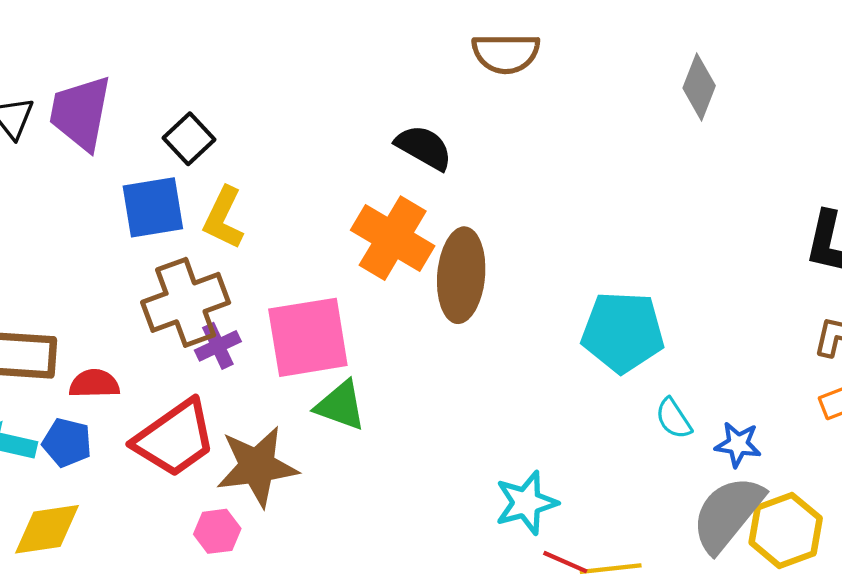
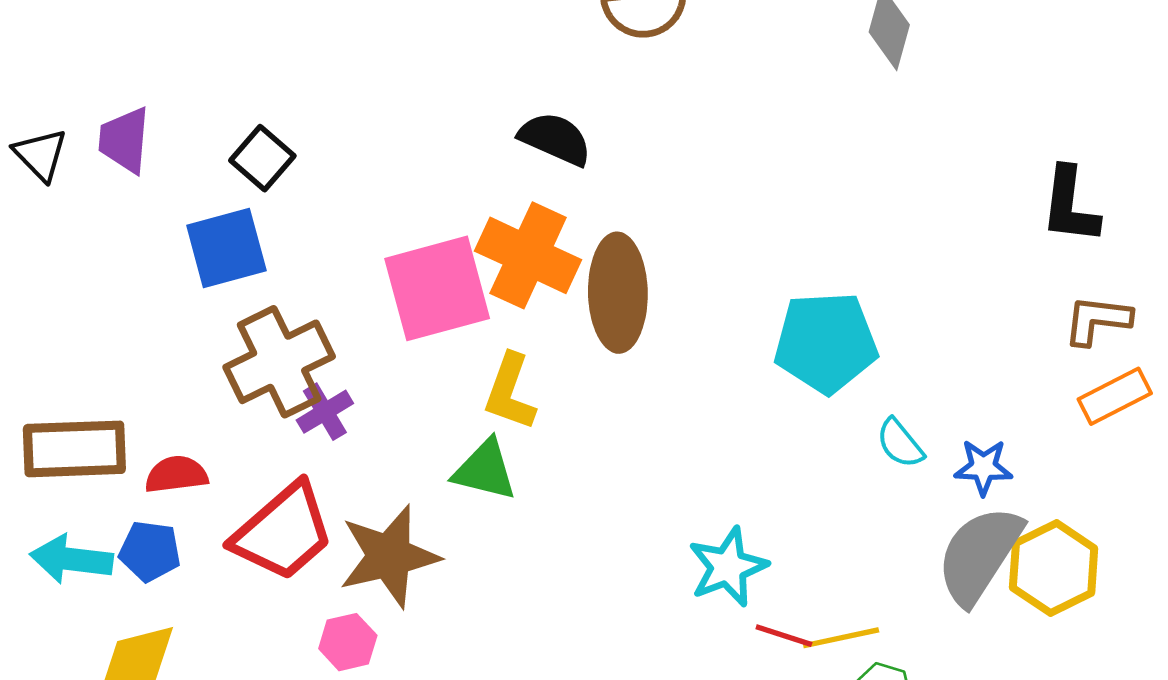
purple trapezoid: (81, 113) -> (124, 140), size x0.7
yellow L-shape: (223, 218) -> (510, 392), moved
pink square: (308, 337) -> (437, 288), moved

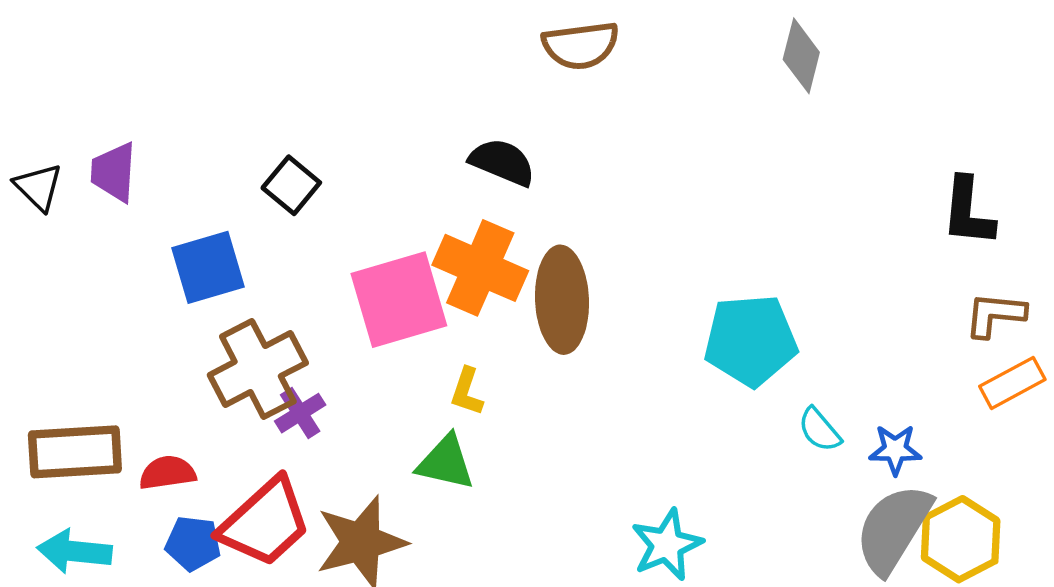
black square: (262, 158) -> (291, 185), moved
yellow L-shape: (510, 392) -> (467, 392), size x0.7
blue pentagon: (150, 551) -> (193, 543), moved

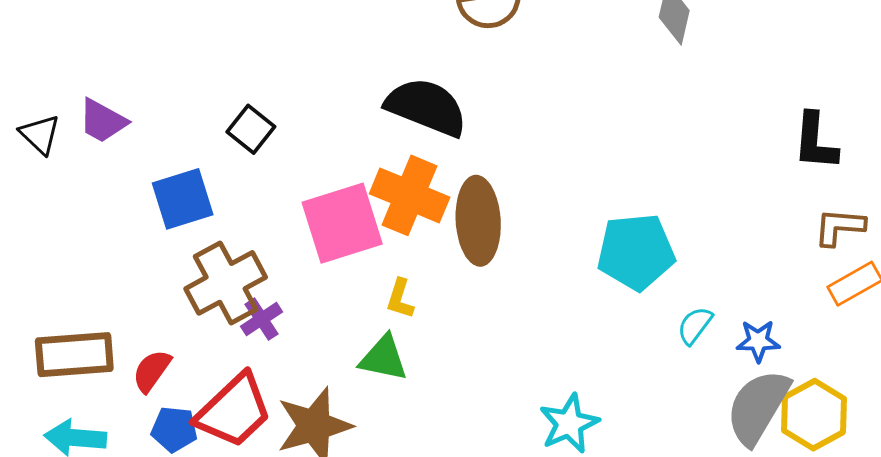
black semicircle: (502, 162) -> (426, 107), size x1.5
purple trapezoid: (114, 172) -> (103, 121), turned -64
cyan semicircle: (820, 430) -> (695, 325), turned 78
red semicircle: (167, 473) -> (152, 371), turned -45

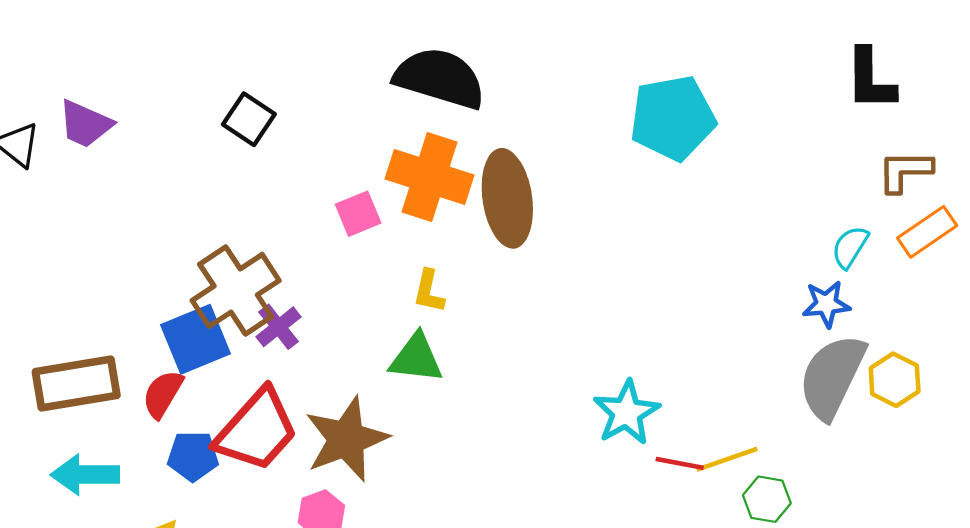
blue square: (183, 199) -> (196, 339), moved
pink square: (342, 223) -> (358, 214), size x0.5
cyan pentagon: (636, 252) -> (673, 118), moved
cyan semicircle: (695, 325) -> (850, 247), moved
yellow hexagon: (814, 415) -> (895, 380), size x0.7

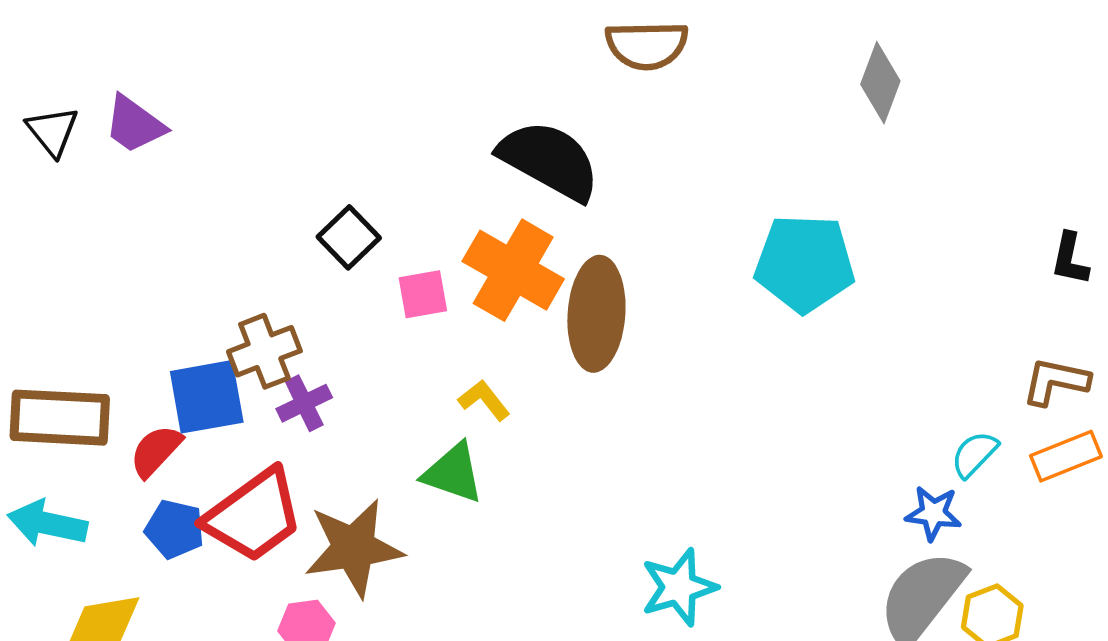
black L-shape: (870, 79) -> (1070, 259), moved, size x0.7
black square: (249, 119) -> (349, 237), moved
brown cross: (236, 290) -> (264, 351), size x0.7
yellow L-shape: (429, 291) -> (484, 400), turned 117

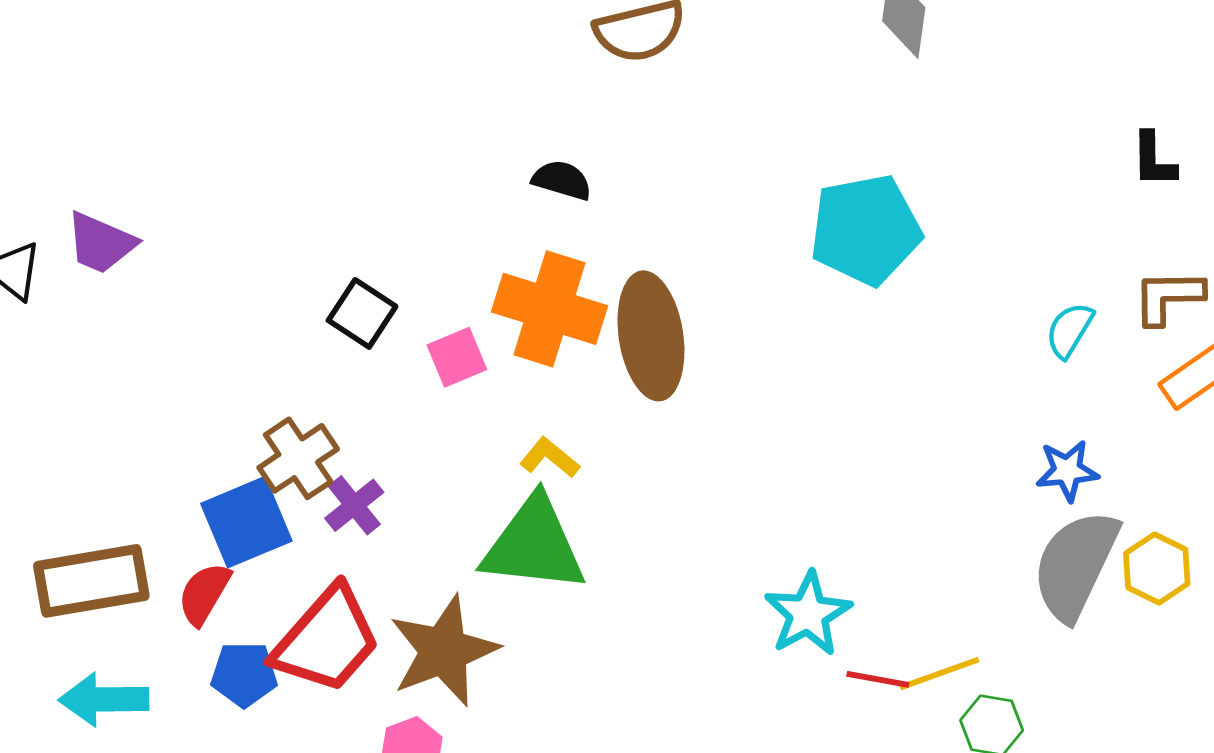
black semicircle: (549, 160) -> (562, 180), size x0.5
cyan semicircle: (974, 454) -> (1070, 330), moved
green triangle: (453, 473) -> (534, 545), size x1.5

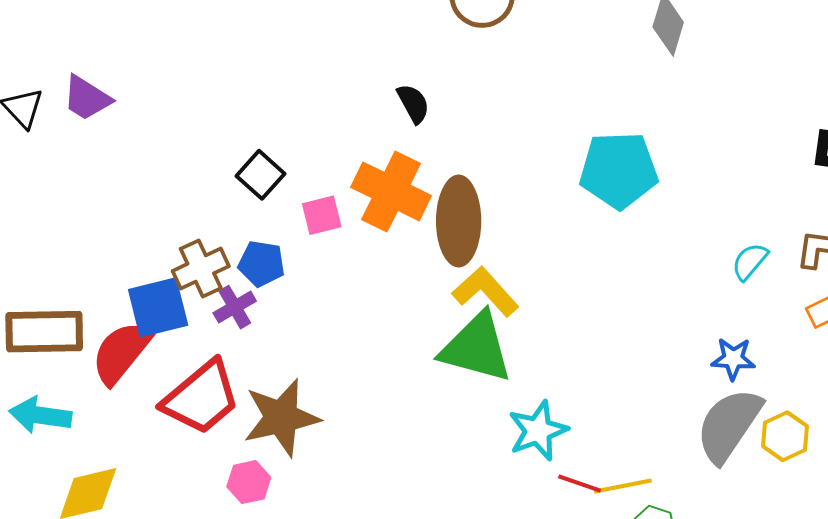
black semicircle: (562, 180) -> (413, 103), turned 36
yellow L-shape: (550, 458) -> (485, 292), moved, size x1.6
green triangle: (534, 545) -> (476, 348), moved
red semicircle: (204, 594) -> (121, 352), size x1.5
blue pentagon: (244, 674) -> (261, 264), moved

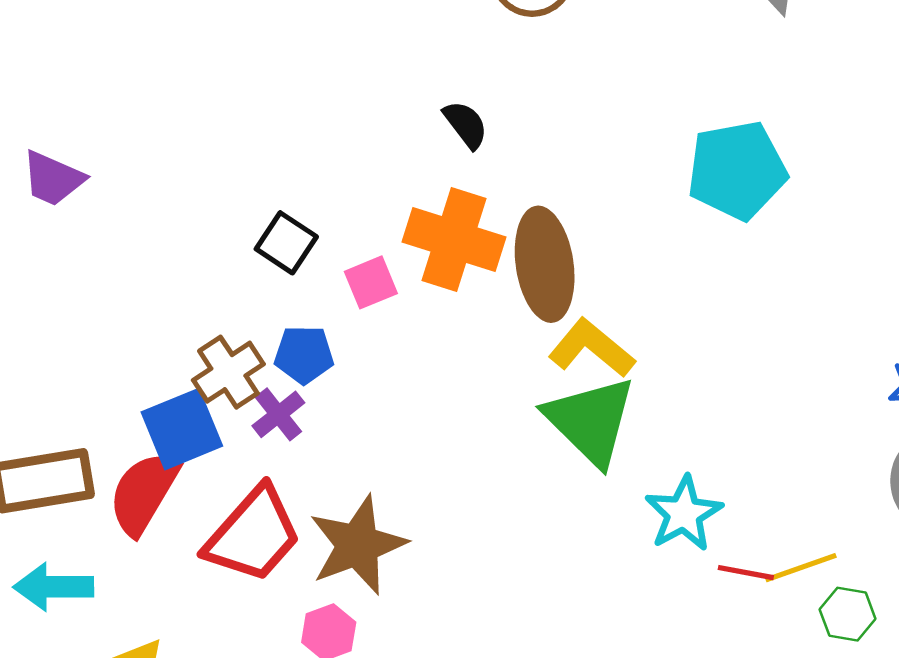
green triangle: (476, 348) -> (591, 421), turned 38

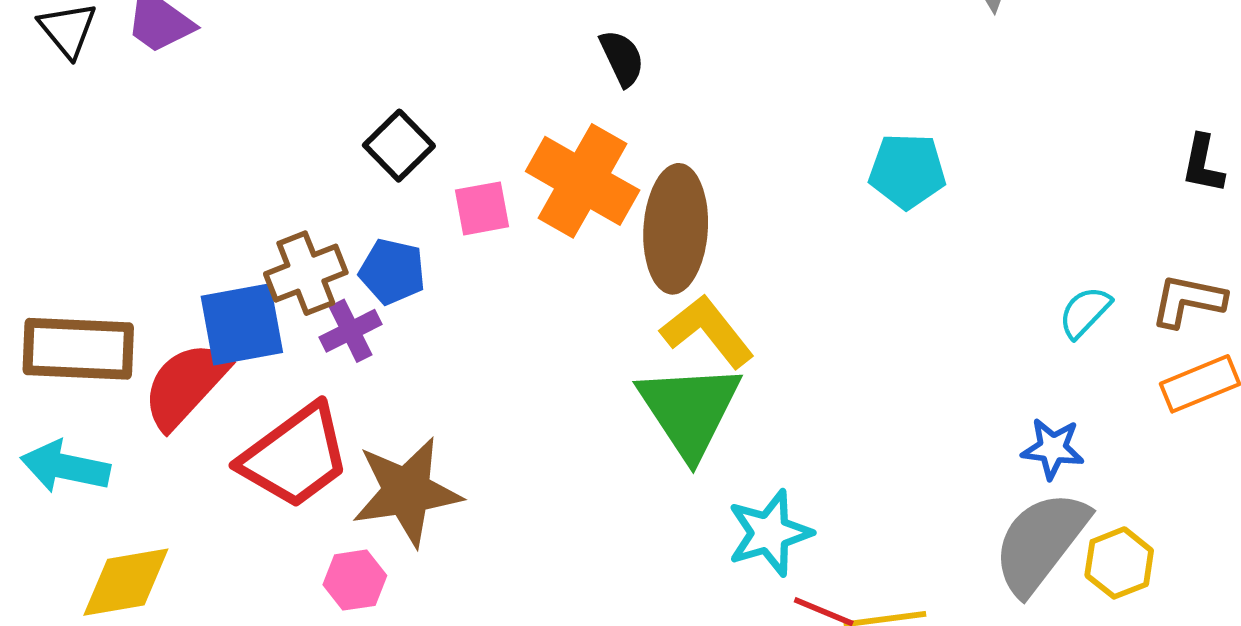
cyan pentagon: (737, 170) -> (907, 171), size x0.7

